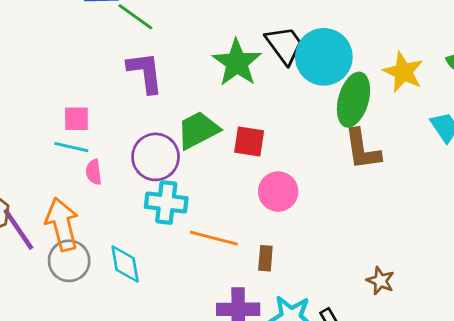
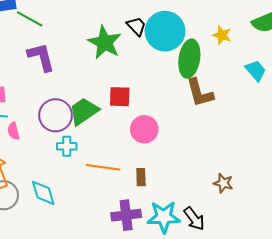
black trapezoid: (284, 45) -> (136, 26), size x0.7
yellow star: (403, 72) -> (222, 35), size x0.7
green trapezoid: (198, 130) -> (84, 111), moved
cyan cross: (166, 202) -> (67, 146), size x0.7

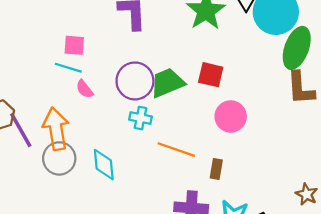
pink semicircle: (13, 131) -> (85, 89), turned -36

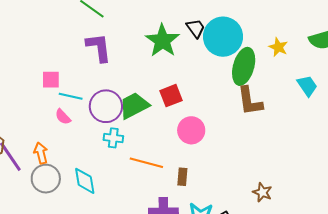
cyan line: (68, 68) -> (71, 96), moved
red square: (211, 75) -> (171, 96), turned -30
orange arrow: (56, 129) -> (41, 153), size x0.6

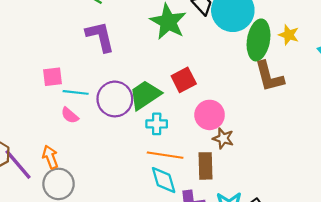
yellow star: (278, 47) -> (289, 35), moved
cyan cross: (113, 138) -> (157, 124), moved
brown rectangle: (182, 177) -> (205, 166), size x1.4
cyan diamond: (85, 181) -> (164, 180), moved
brown star: (262, 192) -> (223, 138), moved

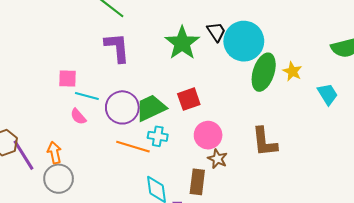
brown L-shape: (269, 77) -> (265, 142), moved
orange line: (165, 155) -> (133, 147), moved

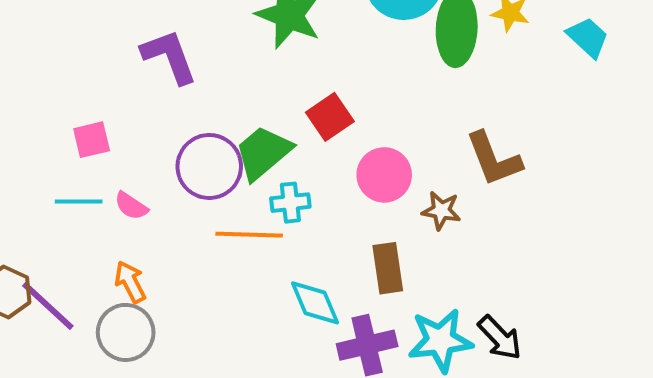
cyan line: (87, 96) -> (79, 202), moved
orange arrow: (54, 153) -> (130, 282), moved
brown star: (218, 159) -> (441, 211), moved

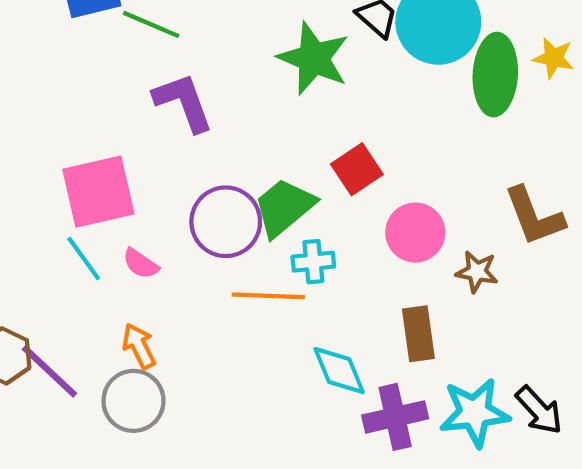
pink square: (92, 140) -> (98, 192), size x1.8
cyan line: (79, 202) -> (84, 259), turned 54

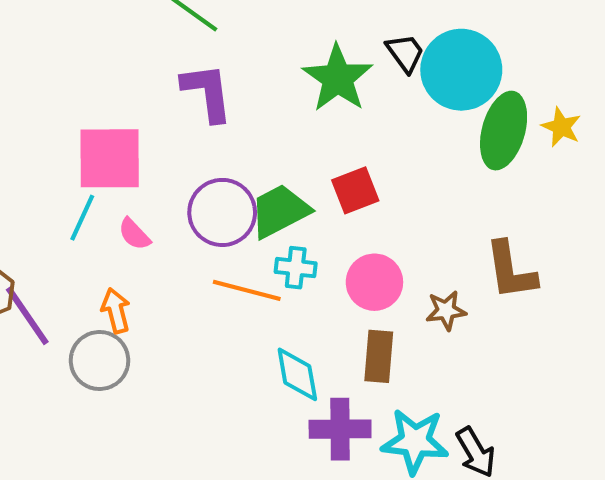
pink circle: (415, 233) -> (374, 282), moved
cyan line: (84, 259) -> (82, 218), turned 48
brown star: (477, 272) -> (446, 310), turned -30

